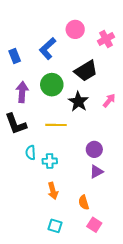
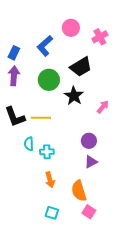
blue rectangle: (15, 56) -> (14, 53), turned 48
purple arrow: (22, 92) -> (14, 76), moved
pink arrow: (109, 101) -> (103, 107), moved
yellow line: (56, 125) -> (41, 118), moved
orange semicircle: (84, 202) -> (79, 191), size x1.5

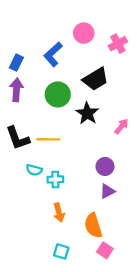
cyan semicircle: (29, 144) -> (34, 170), turned -72

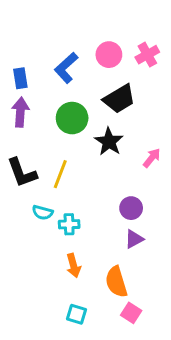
pink circle: (84, 33) -> (109, 55), moved
blue rectangle: (16, 63) -> (20, 78), turned -35
yellow line: (48, 139) -> (60, 174), turned -70

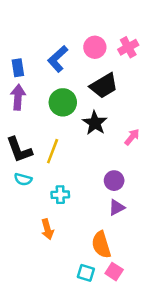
cyan semicircle: (43, 212) -> (23, 179), moved
orange arrow: (74, 266) -> (47, 229), moved
cyan square: (76, 314) -> (86, 273), moved

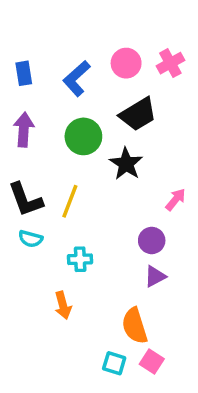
blue rectangle: (18, 68) -> (24, 73), moved
pink arrow: (132, 137) -> (176, 200), moved

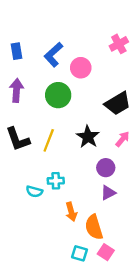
pink circle: (126, 63) -> (81, 68), moved
black trapezoid: (138, 114) -> (118, 103), moved
black star: (126, 164) -> (88, 137), moved
cyan semicircle: (31, 239) -> (34, 191), moved
orange arrow: (63, 305) -> (71, 212), moved

